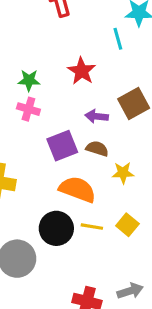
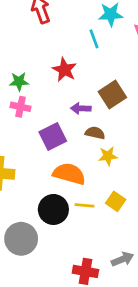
brown semicircle: (97, 149) -> (95, 133), moved

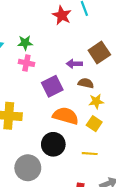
red star: (64, 70) -> (62, 15), moved
yellow square: (116, 201) -> (94, 124), moved
yellow line: (84, 205) -> (90, 154), moved

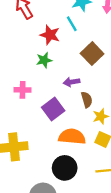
green star: (25, 43) -> (44, 60), moved
brown square: (99, 52) -> (92, 54), moved
brown semicircle: (86, 83) -> (87, 100), turned 72

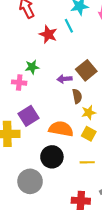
brown square: (92, 54) -> (86, 70), moved
green star: (44, 60) -> (32, 67), moved
purple square: (53, 109) -> (28, 116), moved

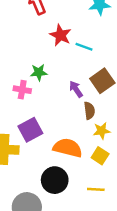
cyan line: (69, 26) -> (84, 47), moved, turned -48
purple arrow: (64, 79) -> (76, 89), turned 56

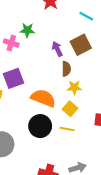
cyan line: (84, 47) -> (86, 16), moved
black circle: (55, 180) -> (40, 126), moved
yellow line: (96, 189) -> (67, 129), moved

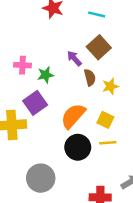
green star: (27, 30) -> (46, 75), moved
yellow star: (74, 88) -> (110, 86), moved
orange semicircle: (43, 98) -> (73, 116), turned -55

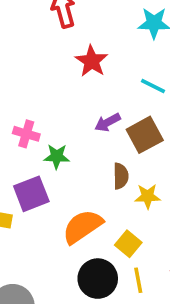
purple arrow: (74, 58) -> (107, 122), moved, turned -91
yellow line: (108, 143) -> (138, 280), moved, turned 70
black circle: (78, 147) -> (98, 279), moved

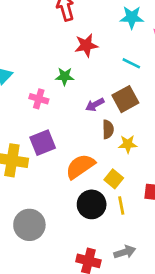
red star: (92, 61) -> (86, 45), turned 30
purple arrow: (107, 122) -> (95, 105), moved
green star: (57, 156) -> (65, 76), moved

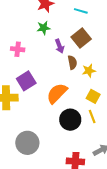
green star: (65, 76) -> (44, 28), moved
purple arrow: (95, 105) -> (60, 46), turned -72
yellow square: (114, 179) -> (93, 96), moved

